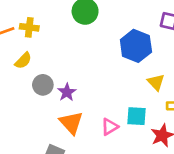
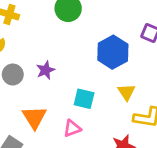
purple star: (67, 92) -> (46, 70), moved
cyan square: (136, 116) -> (84, 99), moved

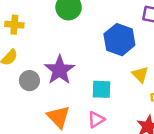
purple star: (46, 70) -> (60, 70), size x1.6

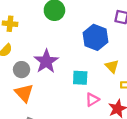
orange triangle: (58, 117) -> (24, 93), moved
pink triangle: (96, 120) -> (92, 100), moved

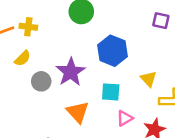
blue hexagon: (96, 37) -> (113, 51), moved
orange triangle: (24, 93) -> (78, 112), moved

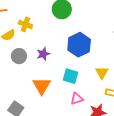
yellow cross: (28, 27) -> (25, 24), moved
purple star: (71, 72) -> (43, 54), size x0.6

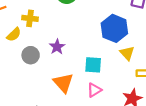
blue hexagon: (79, 45) -> (114, 28), moved
pink triangle: (77, 99) -> (94, 90), moved

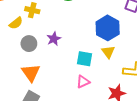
yellow triangle: (127, 53) -> (108, 52), moved
orange triangle: (63, 83) -> (31, 73), moved

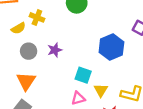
yellow triangle: (108, 52) -> (101, 90), moved

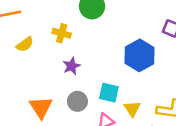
yellow cross: (37, 17) -> (62, 33), moved
gray circle: (29, 51) -> (77, 101), moved

